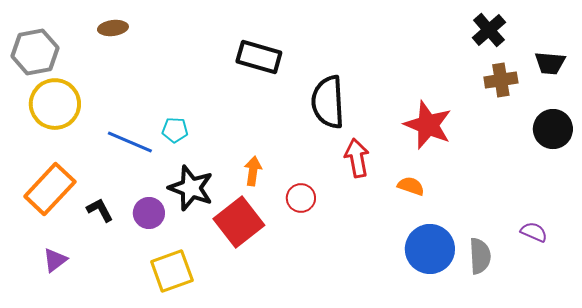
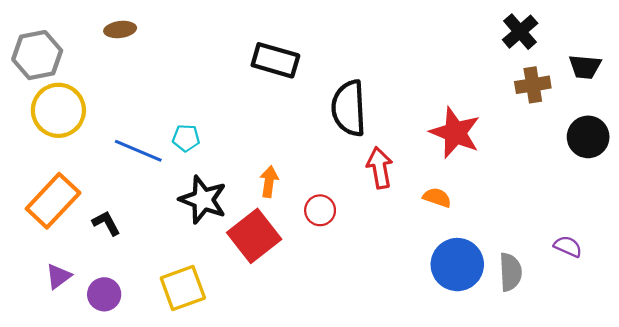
purple circle: (149, 213) -> (104, 294), moved

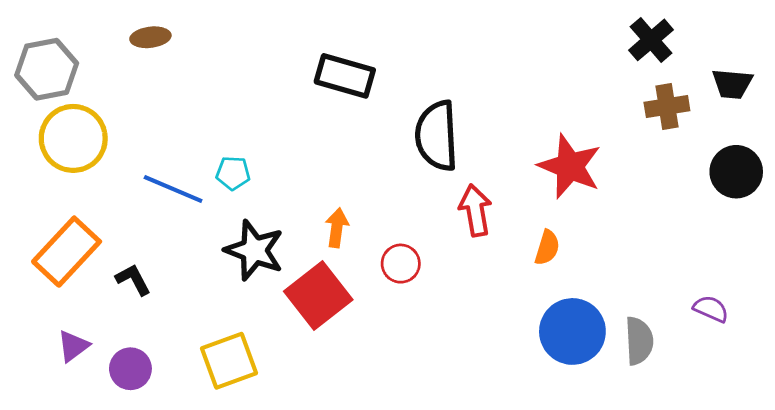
orange semicircle: (437, 198) -> (547, 248), turned 88

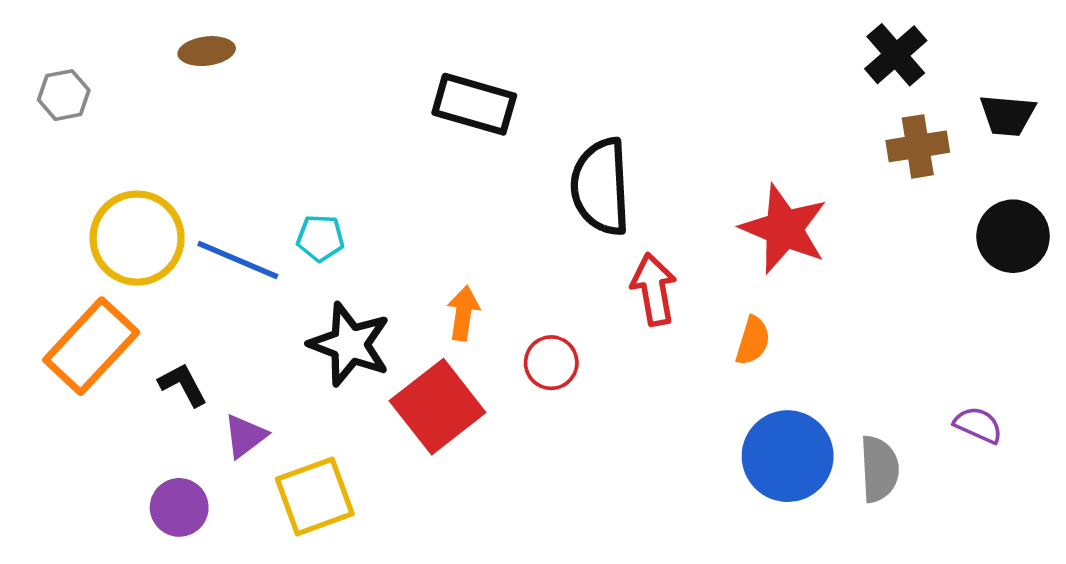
gray hexagon: (47, 69) -> (64, 95), size x0.6
yellow circle: (73, 138) -> (137, 238), moved
purple triangle: (73, 346) -> (245, 436), moved

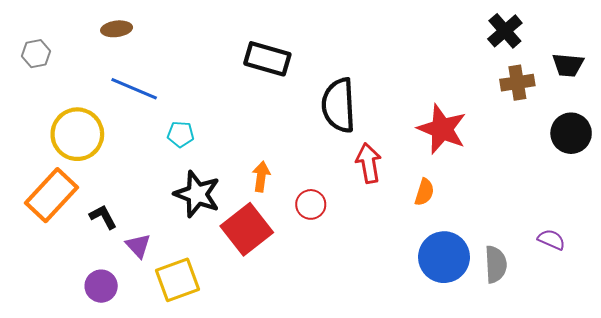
blue line: (238, 260) -> (134, 89), moved
purple triangle: (245, 436) -> (138, 246), turned -36

